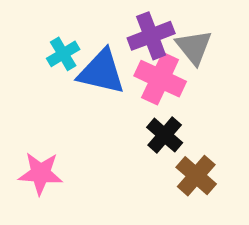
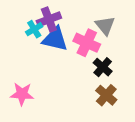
purple cross: (151, 36) -> (49, 19), moved
black cross: (165, 135) -> (103, 67), moved

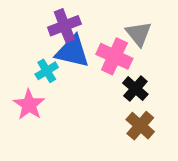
cyan cross: (34, 29) -> (47, 71), moved
pink star: (22, 94) -> (29, 105), moved, turned 30

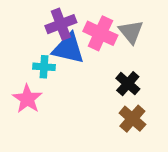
pink cross: (114, 56) -> (100, 33), moved
cyan cross: (47, 71) -> (44, 67), turned 35

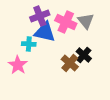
brown cross: (132, 119) -> (70, 63), moved

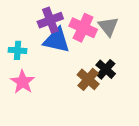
cyan cross: (29, 44) -> (18, 50), moved

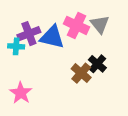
purple cross: (50, 20) -> (29, 34), moved
pink star: (23, 82) -> (21, 93), moved

